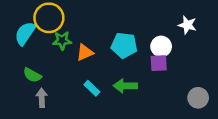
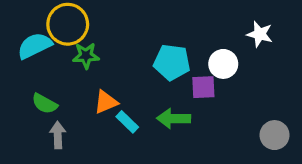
cyan semicircle: (25, 33) -> (35, 46), turned 30
orange triangle: (85, 52) -> (106, 102), moved
purple square: (159, 63) -> (203, 87), moved

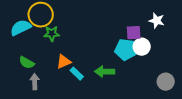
cyan pentagon: (172, 62) -> (126, 50), moved
white circle: (223, 64) -> (142, 47), moved
purple square: (203, 87) -> (134, 33), moved

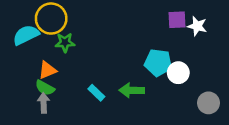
purple square: (134, 33) -> (177, 20), moved
white circle: (142, 47) -> (178, 73), moved
orange triangle: (64, 62) -> (47, 70), moved
green semicircle: (27, 63) -> (45, 88), moved

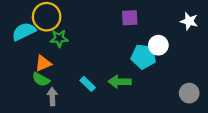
purple square: (177, 20) -> (130, 18), moved
white star: (197, 26) -> (189, 21), moved
white circle: (178, 73) -> (158, 45), moved
gray arrow: (44, 103) -> (52, 97), moved

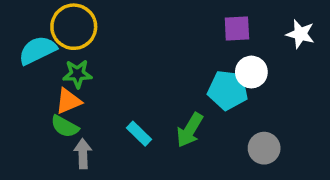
purple square: (130, 18) -> (237, 29), moved
green star: (59, 38) -> (77, 74), moved
green arrow: (120, 82) -> (190, 130), turned -60
gray circle: (189, 93) -> (264, 148), moved

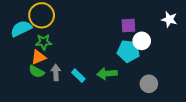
purple square: (237, 29) -> (128, 26), moved
green arrow: (190, 130) -> (107, 74), turned 54
gray arrow: (83, 154) -> (56, 73), moved

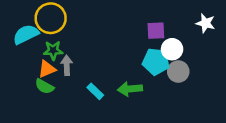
gray arrow: (56, 73) -> (67, 65), moved
gray circle: (149, 84) -> (178, 72), moved

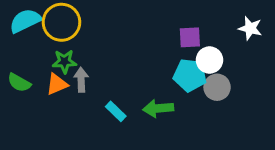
cyan semicircle: (26, 34) -> (25, 21), moved
green semicircle: (44, 86) -> (19, 83), moved

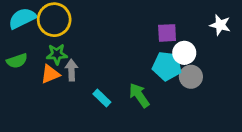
green semicircle: (19, 83) -> (17, 61), moved, turned -48
green arrow: (158, 108) -> (139, 95), turned 60

